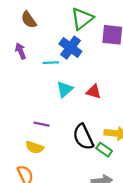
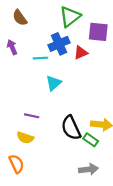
blue cross: (70, 48) -> (59, 44), turned 30
red triangle: (94, 92) -> (81, 53), moved, turned -40

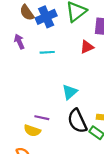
blue cross: (59, 44) -> (46, 17), moved
cyan triangle: (54, 83) -> (70, 92), moved
purple line: (32, 116) -> (42, 118), moved

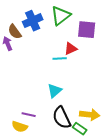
brown semicircle: (27, 13) -> (15, 32), moved
cyan line: (47, 52) -> (60, 59), moved

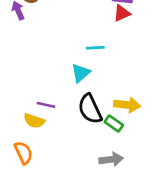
red triangle: (71, 49) -> (122, 13), moved
cyan line: (60, 59) -> (95, 48), moved

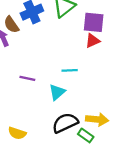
purple line: (46, 105) -> (27, 78), moved
black semicircle: (90, 109) -> (65, 123), turned 90

